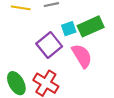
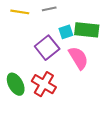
green rectangle: (91, 26) -> (87, 30), turned 30

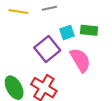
green rectangle: (87, 30) -> (89, 30), size x0.7

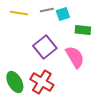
cyan square: (67, 32) -> (63, 14), moved

